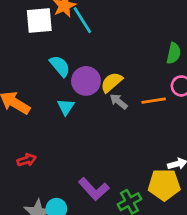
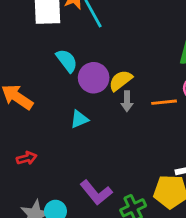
gray arrow: (119, 102) -> (127, 101), turned -132
cyan triangle: (66, 107) -> (79, 119), moved, turned 30

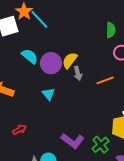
orange line: (164, 102) -> (105, 80), moved
cyan triangle: (79, 119) -> (48, 94), turned -32

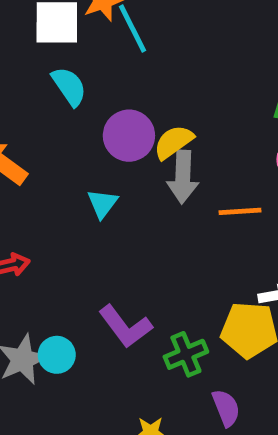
cyan semicircle: (30, 56) -> (69, 86), moved
gray arrow: (78, 73) -> (183, 177), size x1.5

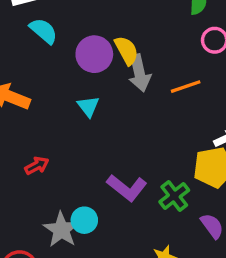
yellow semicircle: (173, 142) -> (126, 50), turned 112

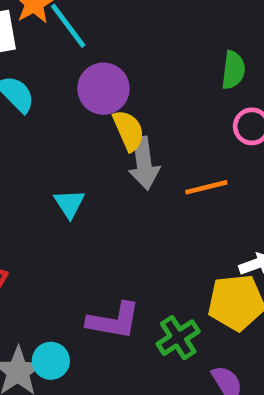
purple circle: (94, 54) -> (103, 89), moved
purple L-shape: (127, 188) -> (114, 321), turned -33

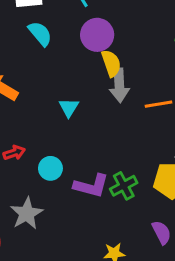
green cross: (178, 338) -> (124, 186), moved
cyan circle: (51, 361) -> (50, 168), moved

